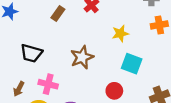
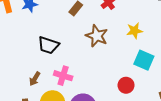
brown star: (82, 57) -> (97, 36), moved, turned -30

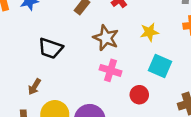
pink cross: (63, 76) -> (111, 70), moved

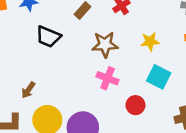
brown star: (106, 38) -> (105, 44), turned -30
black trapezoid: (50, 48) -> (48, 37), moved

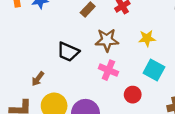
black trapezoid: (48, 37) -> (68, 52), moved

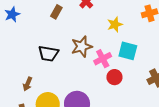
brown star: (107, 40) -> (82, 47), moved
pink cross: (108, 70) -> (103, 59), moved, turned -36

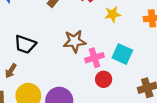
yellow star: (115, 24) -> (113, 14), moved
black trapezoid: (48, 54) -> (25, 44), moved

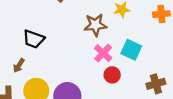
brown star: (74, 41) -> (95, 25), moved
pink cross: (94, 58) -> (103, 53), turned -30

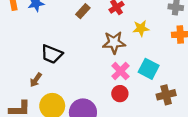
red circle: (112, 75) -> (120, 94), moved
brown cross: (156, 84) -> (166, 95), moved

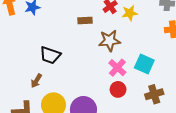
brown rectangle: (83, 11) -> (85, 21), moved, turned 48
yellow star: (141, 28) -> (130, 13), moved
brown cross: (166, 95) -> (154, 94), moved

